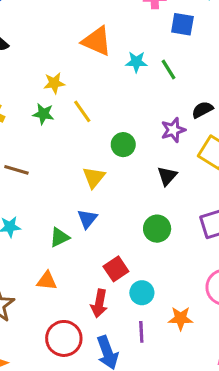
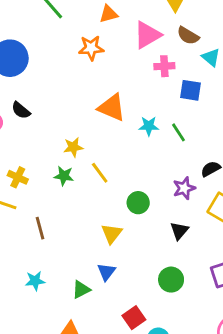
brown line: (16, 170) -> (40, 228), turned 60

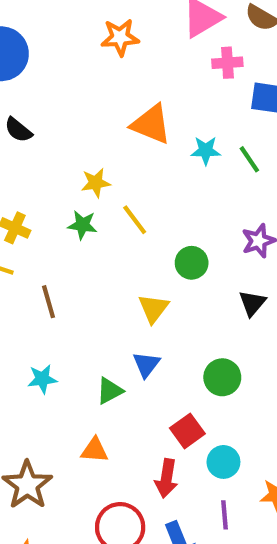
green circle: (171, 280) -> (222, 377), moved

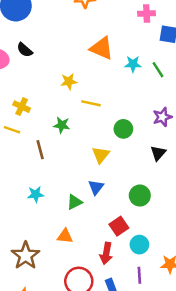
yellow line: (135, 220) -> (91, 103), turned -42
green star: (82, 225) -> (62, 125), moved

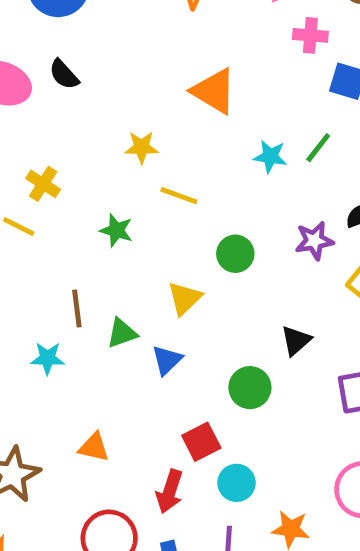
cyan star: (133, 64) -> (270, 156), moved
green line: (158, 70) -> (318, 148), turned 63
brown line: (40, 150) -> (77, 309), moved
black triangle: (158, 153) -> (296, 341), moved
green triangle: (74, 202) -> (122, 333), moved

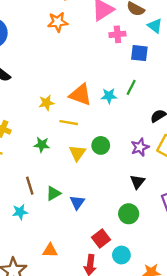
orange triangle: (214, 91) -> (80, 95), moved
purple star: (314, 241) -> (140, 147), moved
yellow triangle: (185, 298) -> (77, 153), moved
green circle: (250, 388) -> (129, 214), moved

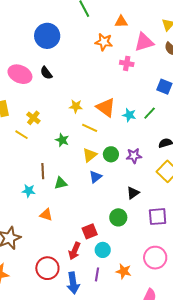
pink cross: (117, 34) -> (127, 63), moved
purple star: (140, 147) -> (134, 156), moved
blue triangle: (77, 202) -> (95, 177), moved
orange triangle: (50, 250) -> (46, 215), moved

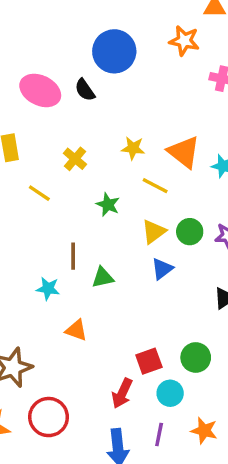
blue circle: (47, 36) -> (114, 51), moved
yellow cross: (33, 118) -> (75, 159), moved
green circle: (118, 217) -> (196, 357), moved
red circle: (47, 268) -> (49, 417), moved

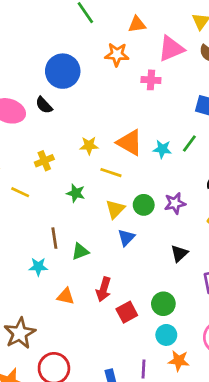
yellow cross: (75, 159) -> (44, 161), turned 36
red arrow: (122, 393) -> (104, 289), moved
cyan circle: (170, 393) -> (166, 335), moved

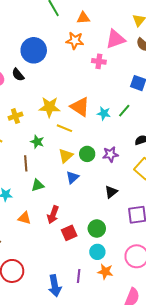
orange triangle: (137, 24) -> (83, 18), moved
yellow star: (89, 146) -> (49, 107), size x1.5
brown line: (54, 238) -> (26, 163), moved

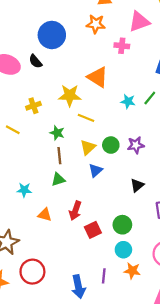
orange triangle: (80, 107) -> (98, 77), moved
brown line: (26, 163) -> (59, 156), moved

